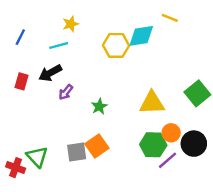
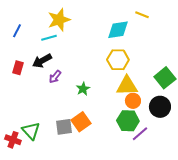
yellow star: (71, 24) -> (59, 20), size x1.6
yellow hexagon: (116, 45) -> (118, 60), moved
orange circle: (171, 133) -> (133, 101), moved
black circle: (194, 144) -> (160, 107), moved

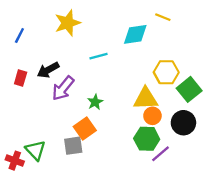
cyan line: (49, 38) -> (99, 56), moved
yellow hexagon: (118, 60) -> (166, 72), moved
purple arrow: (55, 77) -> (63, 88), size x1.6
orange square: (81, 122) -> (85, 128), moved

